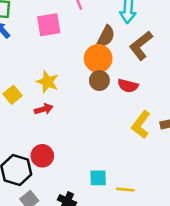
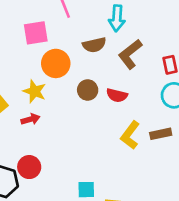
brown semicircle: (106, 36) -> (94, 45), turned 50
orange circle: (98, 58) -> (56, 63), moved

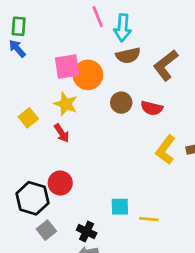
cyan arrow: (117, 18) -> (123, 28), moved
pink square: (36, 33) -> (67, 67), moved
red arrow: (31, 119) -> (62, 133), turned 72

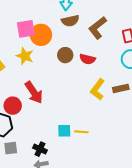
red arrow: (62, 133) -> (34, 92), moved, size x1.6
red circle: (60, 183) -> (13, 106), moved
yellow line: (149, 219) -> (81, 132), moved
gray square: (46, 230) -> (11, 148), turned 32

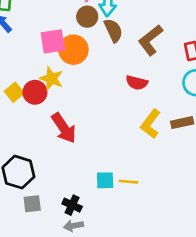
brown semicircle: (70, 21) -> (113, 30), turned -102
brown circle: (65, 55) -> (87, 17), moved
red circle: (13, 106) -> (35, 92), moved

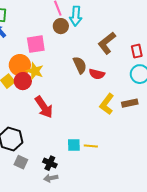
brown semicircle: (113, 30) -> (80, 65), moved
orange circle: (73, 50) -> (20, 65), moved
gray square: (32, 204) -> (21, 162), turned 32

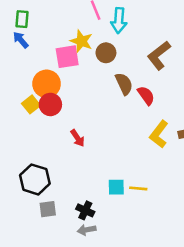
brown circle: (61, 26) -> (106, 53), moved
yellow star: (35, 71) -> (81, 41), moved
red semicircle: (97, 74) -> (146, 95), turned -140
red arrow: (44, 107) -> (78, 138), size x0.6
gray square: (21, 162) -> (48, 209), turned -32

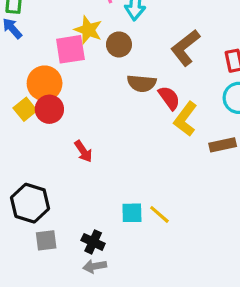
brown semicircle: (124, 84) -> (142, 83), turned 120
yellow L-shape: (159, 134) -> (185, 119), moved
yellow line: (138, 188) -> (159, 214), turned 36

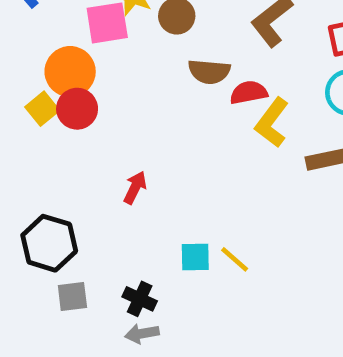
red semicircle: (169, 98) -> (249, 92), turned -65
red arrow: (83, 151) -> (135, 188), moved, turned -120

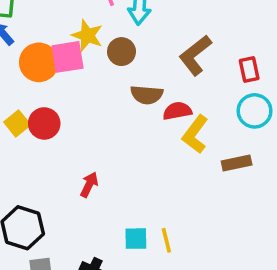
orange circle: (70, 72) -> (39, 62), moved
yellow line: (235, 259) -> (166, 240), turned 35

